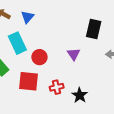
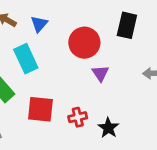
black rectangle: (94, 29) -> (127, 25), moved
red circle: (39, 57) -> (84, 43), moved, size x1.5

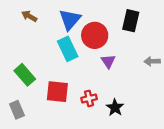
blue triangle: (39, 24) -> (70, 20), moved, size x1.5
cyan rectangle: (26, 59) -> (68, 49), moved

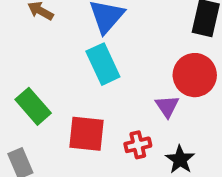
red circle: (95, 35) -> (195, 75), moved
purple triangle: (108, 61) -> (167, 106), moved

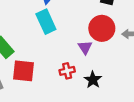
red square: (86, 134) -> (24, 71), moved

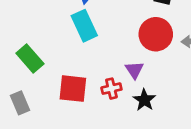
purple triangle: (85, 47) -> (134, 70), moved
red square: (24, 71) -> (73, 89), moved

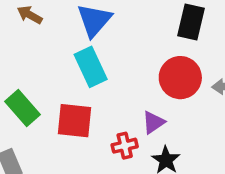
purple triangle: (134, 70) -> (153, 122), turned 30
red square: (73, 89) -> (74, 121), moved

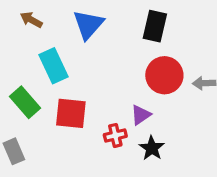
black rectangle: (191, 22) -> (155, 26), moved
cyan rectangle: (91, 67) -> (53, 66), moved

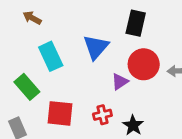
blue triangle: (88, 25) -> (96, 47), moved
red square: (71, 113) -> (60, 113), moved
purple triangle: (141, 115) -> (120, 82), moved

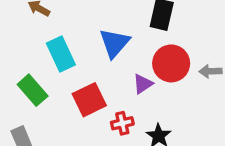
red square: (60, 113) -> (89, 100), moved, turned -32

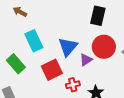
blue triangle: (114, 43) -> (68, 47), moved

